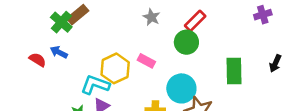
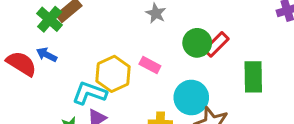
red rectangle: (195, 21) -> (216, 44), moved
red semicircle: (38, 60) -> (21, 64), size x1.5

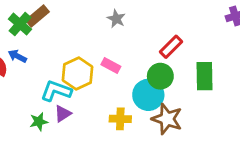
green circle: (197, 43) -> (160, 76), moved

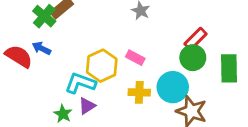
green circle: (160, 76) -> (193, 58), moved
yellow cross: (120, 119) -> (139, 92), moved
green star: (39, 122) -> (63, 114), turned -30

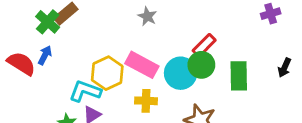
blue arrow: (41, 48) -> (45, 55), turned 90
pink rectangle: (135, 58) -> (142, 65), size x1.6
cyan circle: (173, 87) -> (181, 73), moved

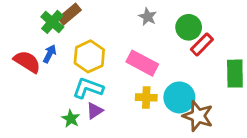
green circle: (201, 65) -> (189, 27), moved
yellow hexagon: (107, 73) -> (89, 56), moved
cyan circle: (181, 73) -> (179, 97), moved

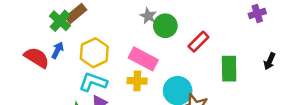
green circle: (189, 27) -> (165, 26), moved
yellow cross: (146, 97) -> (137, 81), moved

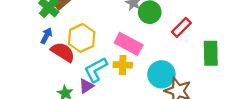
red semicircle: (37, 58) -> (63, 52), moved
cyan L-shape: (93, 82) -> (96, 70), moved, turned -48

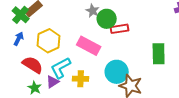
red rectangle: (181, 27) -> (120, 29), moved, turned 36
red semicircle: (63, 52) -> (33, 65), moved
yellow cross: (123, 65) -> (81, 79), moved

